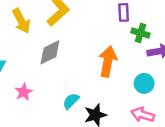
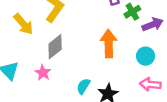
green cross: (140, 33) -> (132, 12), turned -35
pink star: (24, 92) -> (43, 73), moved

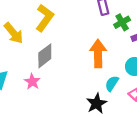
cyan semicircle: (83, 86) -> (112, 83), moved

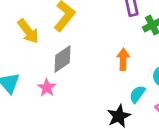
orange arrow: (98, 54) -> (123, 59), size x0.7

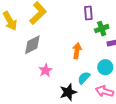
pink star: (47, 88) -> (45, 70), moved

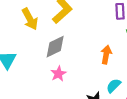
pink star: (45, 70) -> (58, 74), moved

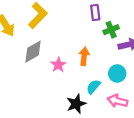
pink star: (58, 74) -> (58, 65), moved

